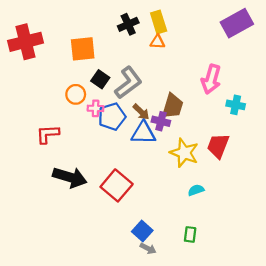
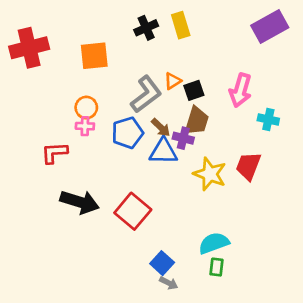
orange triangle: (157, 42) -> (173, 81), moved, turned -35
black square: (100, 79) -> (194, 90), moved, turned 36
pink cross: (96, 108) -> (85, 126), moved
cyan semicircle: (196, 190) -> (214, 243), moved, size x1.6

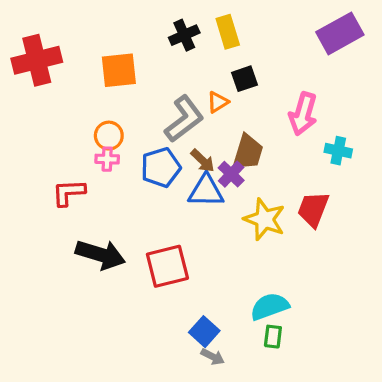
black square: (194, 90) -> (244, 79), moved
purple cross: (183, 138) -> (231, 174), turned 30
red square: (133, 211) -> (167, 266), turned 36

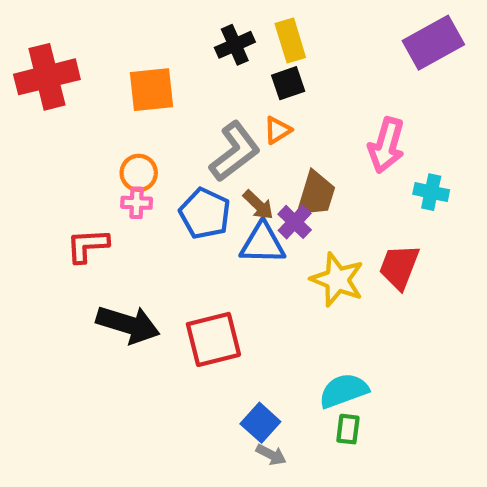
black square: (244, 79) -> (288, 83), moved
blue pentagon: (161, 167) -> (205, 213), turned -30

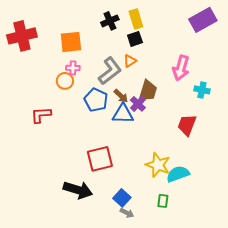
pink cross: (137, 203) -> (73, 68), moved
yellow star: (337, 280) -> (158, 165), moved
black arrow: (128, 324) -> (78, 190), moved
cyan semicircle: (344, 391) -> (178, 174), moved

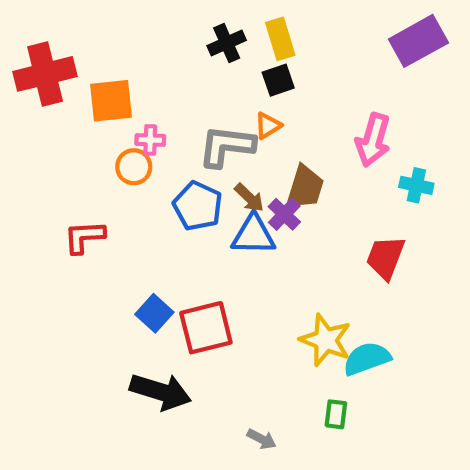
orange square: (71, 42) -> (111, 101), moved
gray L-shape: (110, 71) -> (227, 146), turned -136
blue square: (122, 198) -> (154, 313), moved

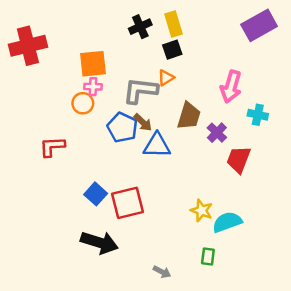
orange square: (111, 101) -> (93, 64), moved
brown arrow: (249, 198) -> (143, 122), moved
purple cross: (284, 214) -> (217, 133), moved
yellow star: (326, 340) -> (202, 211), size x0.7

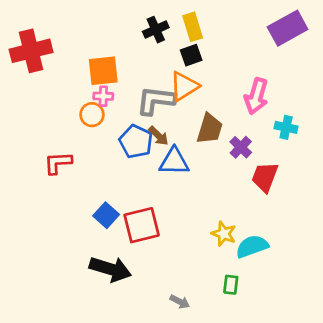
orange triangle: (166, 78) -> (184, 86), size x1.6

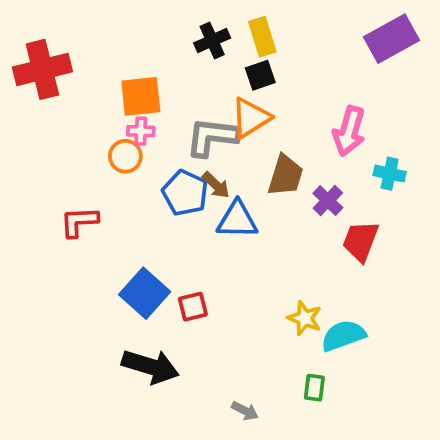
blue square: (106, 215) -> (145, 293), size x1.4
red square: (142, 225) -> (193, 307), size x0.6

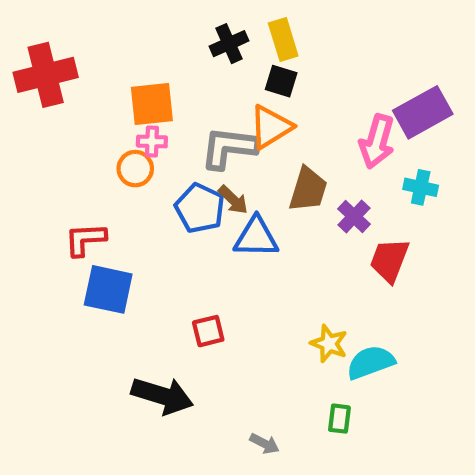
purple rectangle: (391, 39) -> (423, 112), moved
black square: (260, 75) -> (281, 81), turned 36
blue square: (145, 293) -> (108, 289), moved, turned -30

